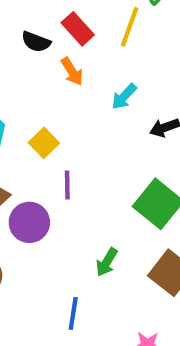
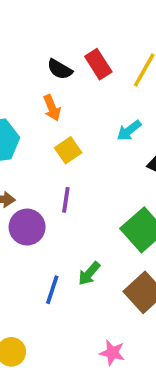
orange arrow: (72, 71) -> (52, 108), moved
yellow square: (44, 143) -> (68, 150), moved
blue line: (73, 313) -> (52, 290), moved

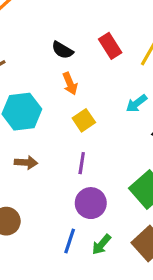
black semicircle: (60, 69) -> (62, 50), moved
purple circle: (27, 227) -> (91, 203), moved
green arrow: (89, 274) -> (101, 245), moved

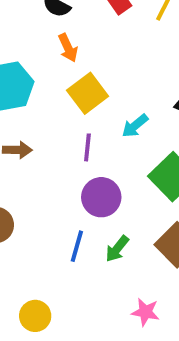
cyan arrow: (137, 103) -> (135, 126), moved
yellow square: (84, 120) -> (88, 93), size x1.4

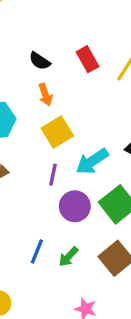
cyan arrow: (135, 126) -> (92, 161), size x1.5
purple circle: (101, 197) -> (75, 206), moved

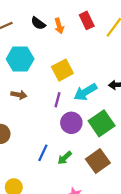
black semicircle: (40, 61) -> (38, 23), moved
orange arrow: (45, 95) -> (59, 26), moved

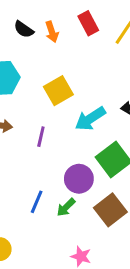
purple line: (57, 100) -> (41, 137), moved
purple circle: (71, 123) -> (79, 179), moved

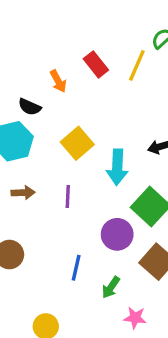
black semicircle: (24, 29) -> (30, 107), moved
cyan arrow: (90, 119) -> (117, 167), turned -44
green arrow: (66, 207) -> (111, 287), moved

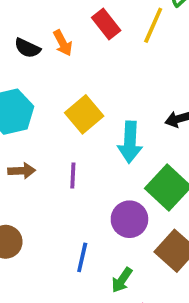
black semicircle: (30, 107) -> (27, 48), moved

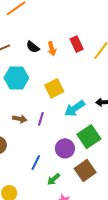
cyan arrow: (130, 142) -> (75, 108), turned 40
brown arrow: (22, 171) -> (20, 119), moved

